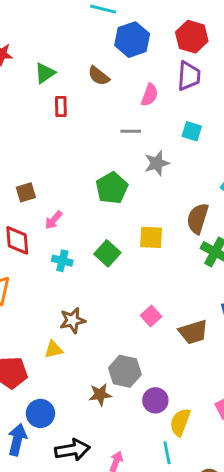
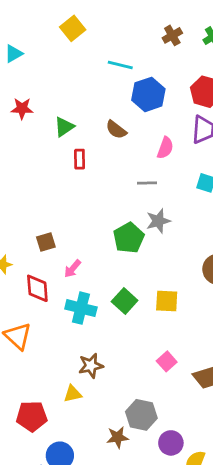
gray star: (157, 163) -> (158, 221), moved
yellow square: (151, 237) -> (167, 301), moved
cyan cross: (62, 261) -> (81, 308), size x1.5

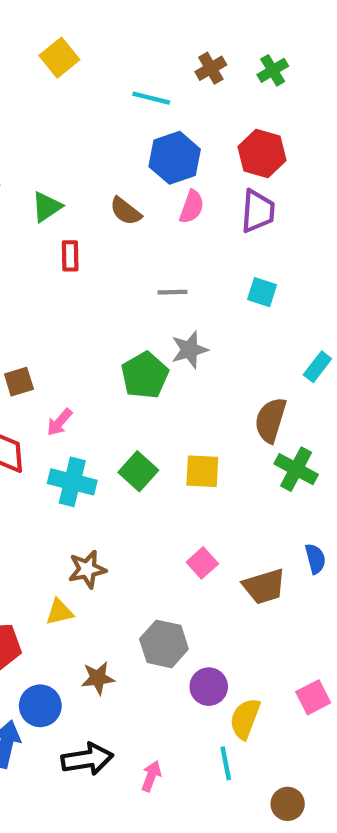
cyan line: (120, 65) -> (151, 98), moved
pink semicircle: (165, 148) -> (192, 207), moved
brown star: (118, 437) -> (98, 678), moved

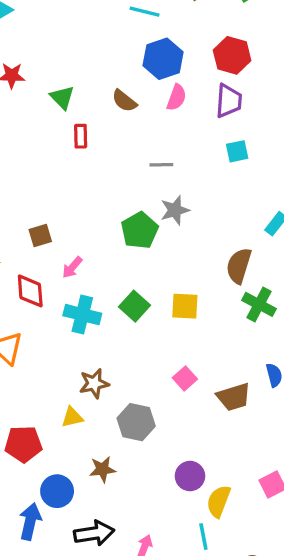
green triangle: (47, 207) -> (62, 97), turned -40
cyan square: (262, 292) -> (237, 151), moved, turned -30
gray hexagon: (164, 644) -> (136, 422), moved

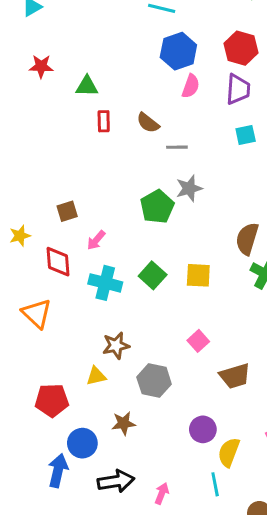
green triangle: (62, 97) -> (87, 86), turned -45
brown semicircle: (124, 101) -> (148, 123), moved
brown trapezoid: (234, 397) -> (235, 376), moved

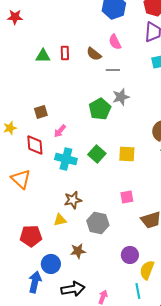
red star: (41, 66) -> (15, 17), moved
green triangle: (87, 86) -> (43, 56), moved
pink semicircle: (191, 86) -> (115, 42), moved, turned 133
pink square: (198, 341) -> (127, 197), turned 32

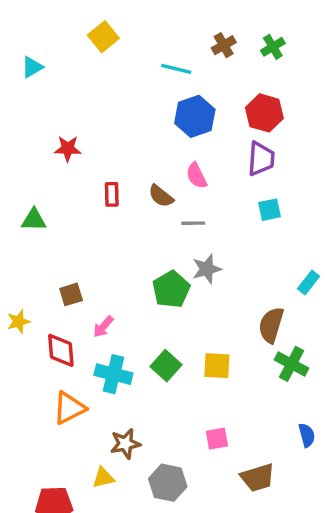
red star: (15, 17) -> (68, 149), moved
green triangle: (43, 56) -> (34, 220), moved
orange triangle: (21, 179) -> (69, 408), moved, turned 50

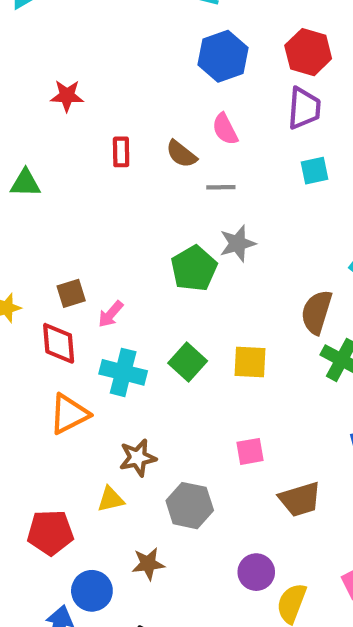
brown square: (71, 294) -> (71, 293), moved

